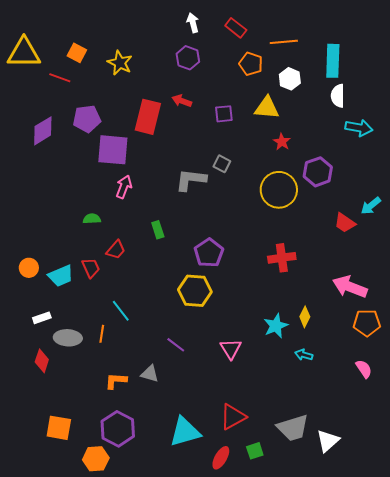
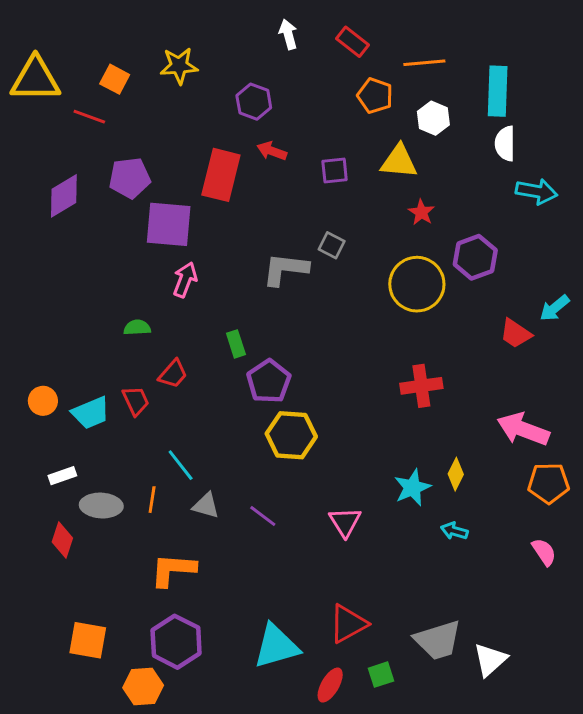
purple hexagon: (188, 58) -> (254, 102), moved
yellow star: (120, 63) -> (179, 66), moved, turned -30
purple pentagon: (209, 253) -> (269, 381), moved
gray triangle: (150, 374) -> (206, 506), moved
orange L-shape: (116, 381) -> (173, 570), size x1.4

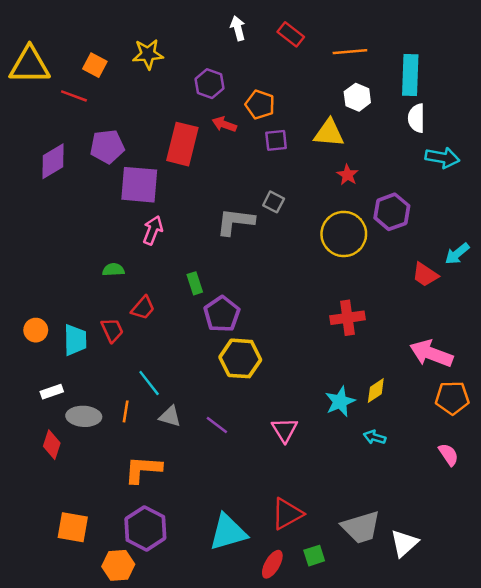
orange pentagon: (375, 96) -> (260, 105), moved
cyan trapezoid: (91, 413) -> (75, 340), turned -68
yellow diamond: (456, 474) -> (376, 390), turned 30

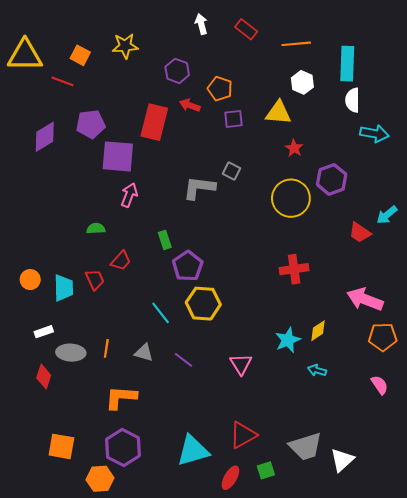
cyan line: (149, 383) -> (161, 313), moved

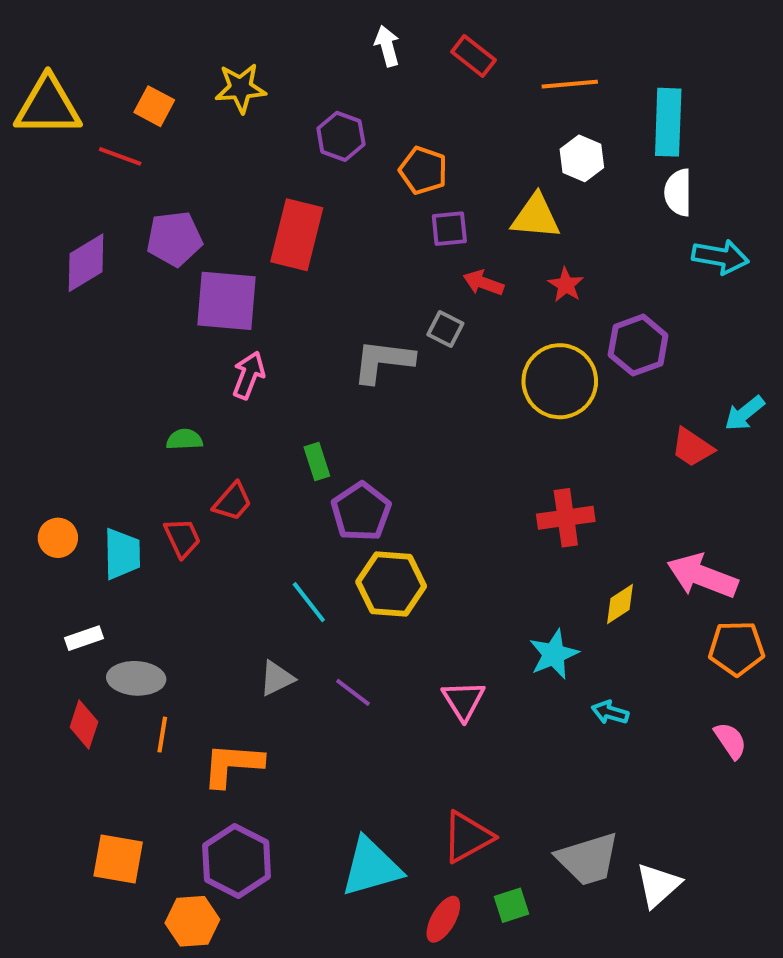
red arrow: (190, 105) -> (483, 283), moved
yellow diamond: (318, 331) -> (620, 604), moved
orange line: (106, 348) -> (162, 735), moved
gray triangle: (144, 353) -> (277, 678), turned -42

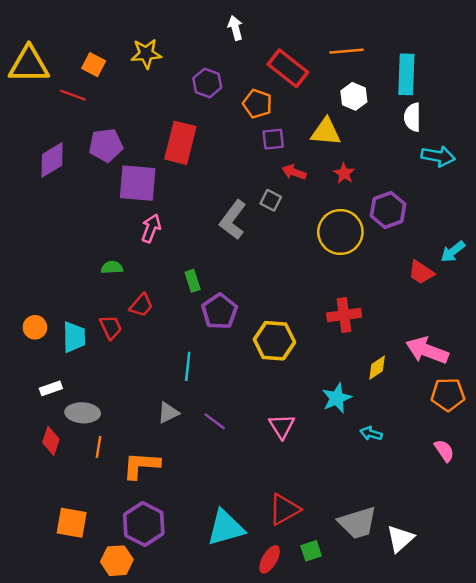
red rectangle: (473, 56) -> (288, 68), moved, size x1.5
gray L-shape: (383, 361) -> (233, 220), turned -60
yellow hexagon: (391, 584) -> (274, 341), moved
cyan line: (309, 602) -> (188, 366), turned 44

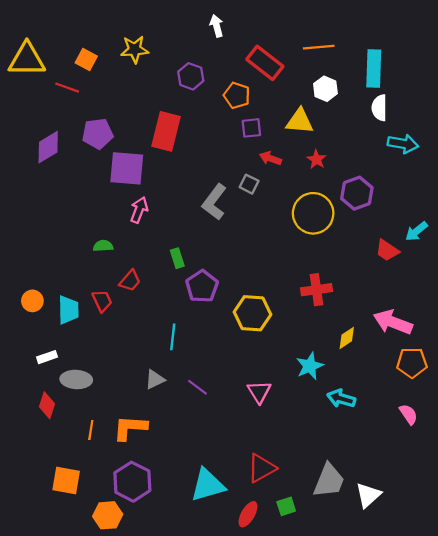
cyan arrow: (371, 434) -> (341, 399), size x1.4
orange line: (99, 447) -> (91, 430), moved
gray trapezoid: (358, 523) -> (329, 481), turned -51

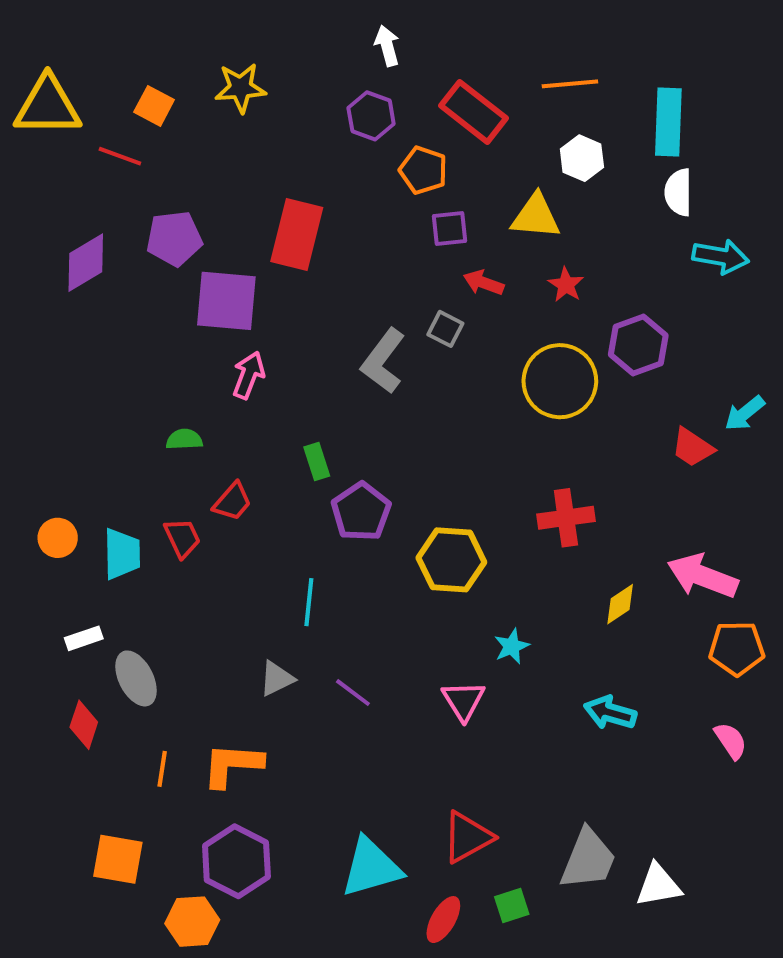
purple hexagon: (191, 76) -> (371, 116), moved
cyan star: (310, 366) -> (512, 646), moved, size x0.7
gray ellipse: (76, 379) -> (136, 678), turned 60
white triangle: (368, 495) -> (658, 885), turned 32

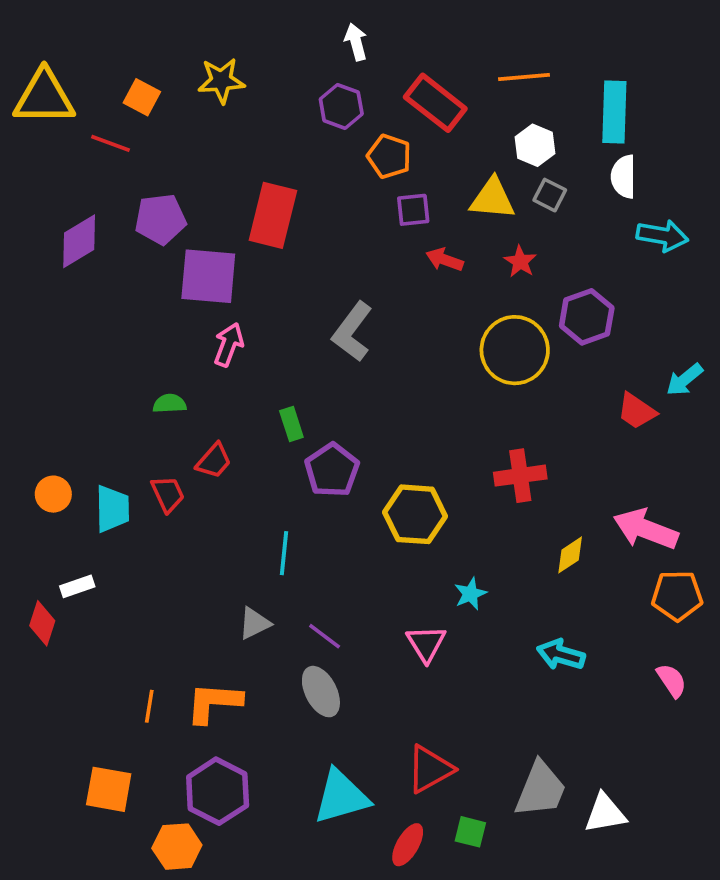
gray square: (445, 329) -> (550, 195), moved
gray ellipse: (136, 678) -> (321, 692), moved
red diamond: (84, 725) -> (42, 623), moved
green square: (512, 905) -> (470, 832), turned 32

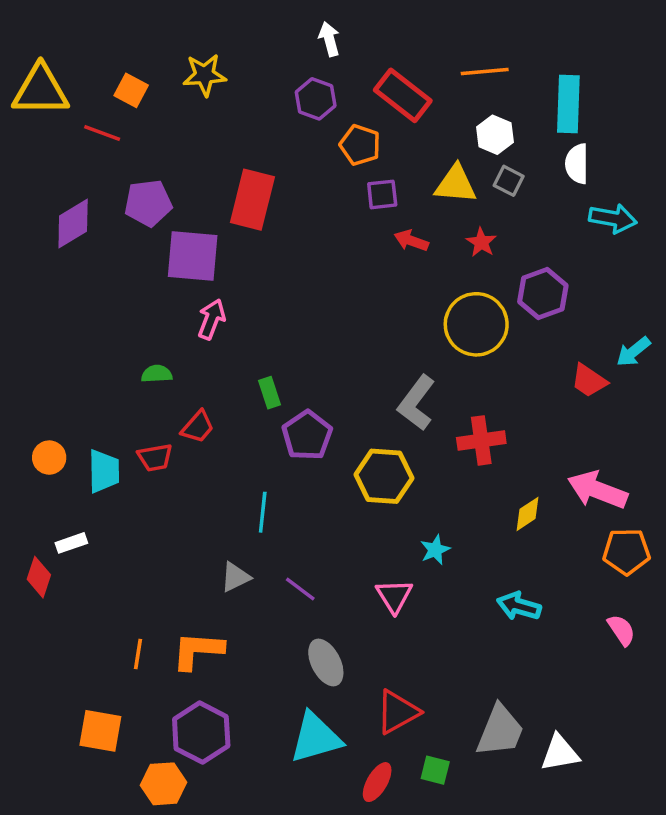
gray L-shape: (352, 332) -> (416, 403), moved
red trapezoid: (168, 494) -> (155, 458), turned 105
gray ellipse: (321, 692) -> (326, 663), moved

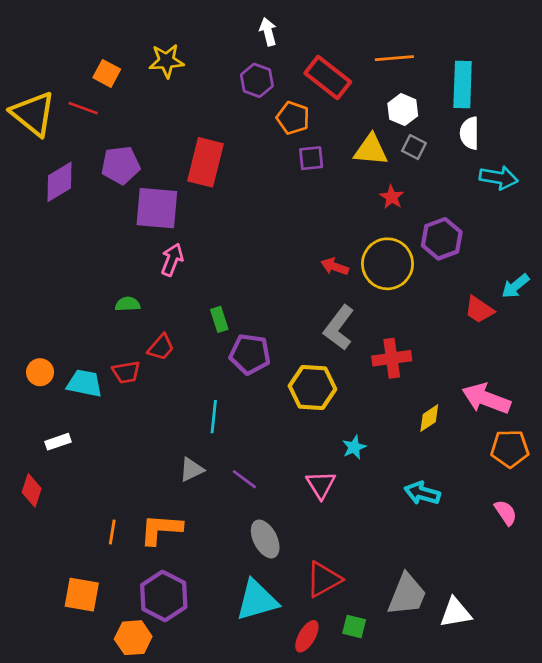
yellow triangle: (41, 90) -> (33, 114), moved, turned 39
red arrow: (411, 241) -> (335, 267), moved
purple pentagon: (307, 435) -> (250, 354), turned -30
cyan trapezoid: (104, 471) -> (85, 383), turned -78
red diamond: (39, 577) -> (32, 490), moved

